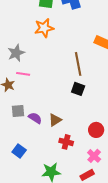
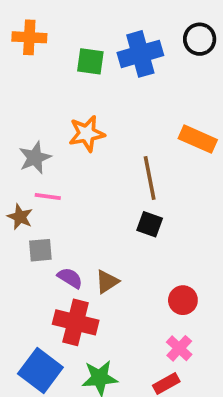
orange star: (44, 28) -> (87, 134), moved
gray square: (18, 111) -> (40, 250), moved
red cross: (66, 142) -> (76, 322), moved, size x1.6
blue square: (19, 151) -> (40, 370), moved, size x1.6

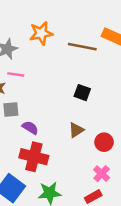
brown line: (150, 178) -> (82, 47), moved, turned -68
brown triangle: (107, 282) -> (76, 130), moved

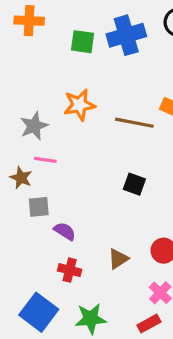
brown triangle: (76, 130) -> (118, 259), moved
red cross: (34, 157) -> (70, 270), size x0.6

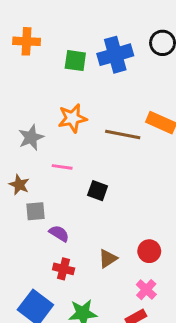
pink line: (45, 160) -> (62, 167), moved
black square: (134, 184) -> (98, 191), moved

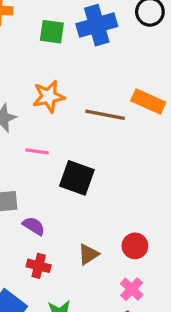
black square: (98, 191) -> (77, 178), size x1.5

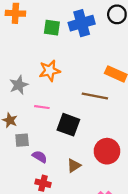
brown line: (105, 115) -> (95, 96), moved
red circle: (135, 246) -> (107, 151), moved, size x1.5
brown triangle: (88, 254) -> (74, 166), moved

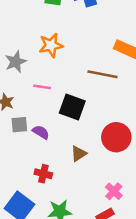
purple semicircle: (40, 157) -> (41, 132), moved

